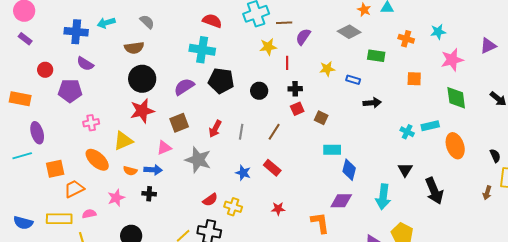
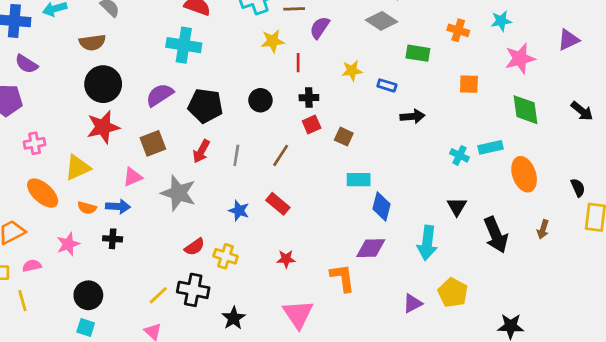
black pentagon: (221, 81) -> (205, 106), moved
brown arrow: (487, 193) -> (543, 229), moved

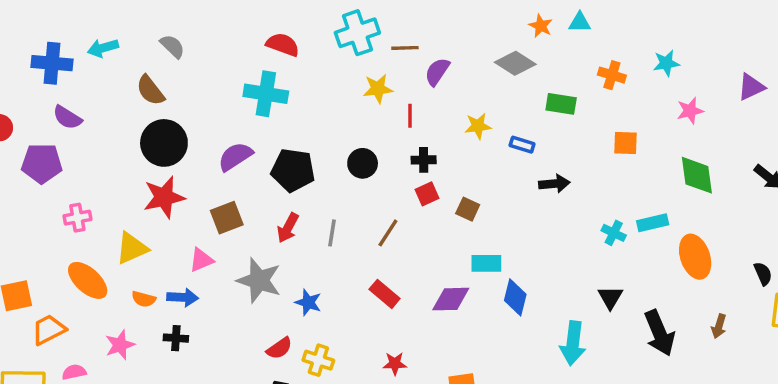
brown semicircle: (92, 42) -> (150, 90), turned 60
pink star: (520, 59) -> (690, 111), size x0.7
blue star: (239, 211) -> (308, 302), moved
purple diamond: (371, 248) -> (451, 299), moved

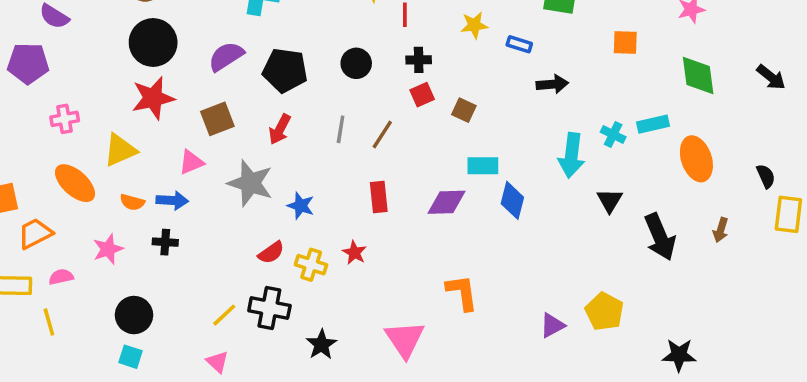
gray line: (332, 233) -> (341, 129), moved
red rectangle: (385, 294) -> (379, 197), turned 44
cyan arrow: (573, 343) -> (571, 155), moved
red star: (395, 364) -> (354, 253), moved, turned 30

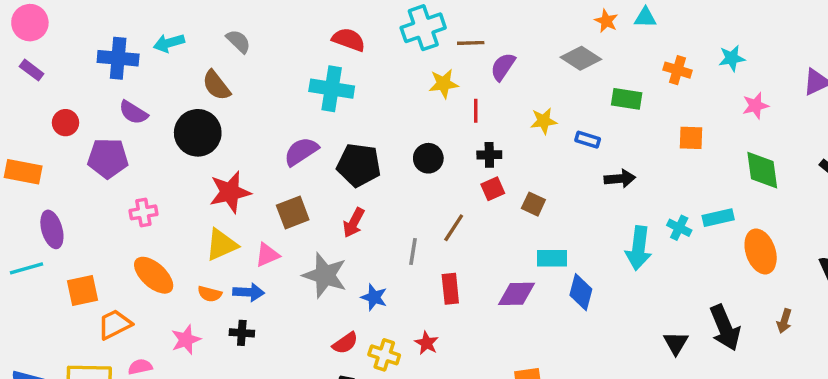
black circle: (153, 43) -> (198, 133), moved
gray line: (341, 129) -> (413, 251), moved
yellow triangle: (120, 150) -> (221, 245), moved
black triangle: (610, 200) -> (676, 343), moved

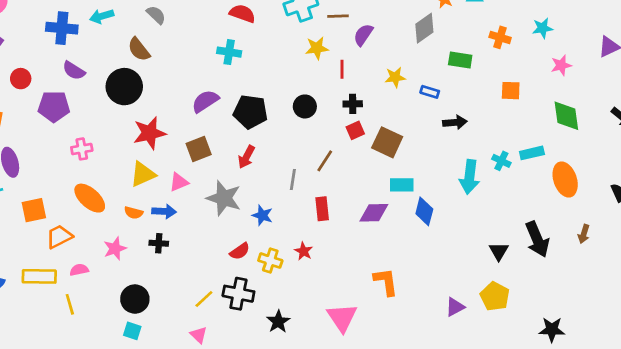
gray diamond: (581, 58) -> (424, 28), turned -68
cyan cross: (332, 89) -> (229, 52), size x0.7
brown square: (533, 204) -> (387, 142), size x1.6

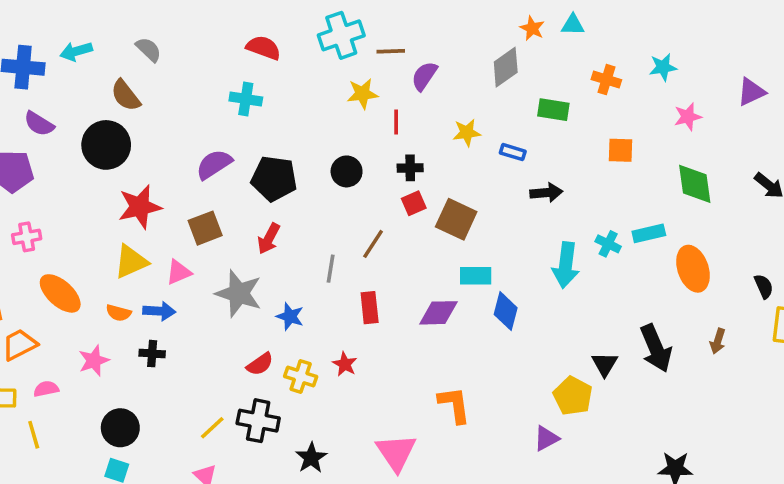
pink cross: (82, 149) -> (27, 237), moved
yellow pentagon: (495, 296) -> (573, 396), moved

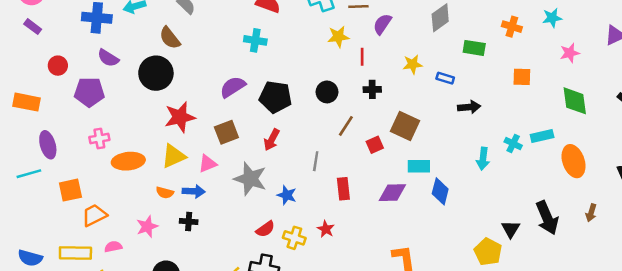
red square: (414, 203) -> (375, 145), moved
brown line: (373, 244) -> (346, 126), moved
cyan arrow: (566, 265) -> (483, 159), size x0.7
orange ellipse: (60, 293) -> (128, 161), moved, turned -48

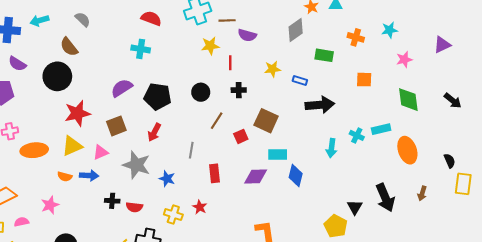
purple semicircle: (382, 24) -> (247, 35), turned -108
black arrow: (469, 107) -> (320, 105), size x1.5
black cross: (189, 222) -> (112, 201), moved
red semicircle: (265, 229) -> (134, 207), moved, turned 42

